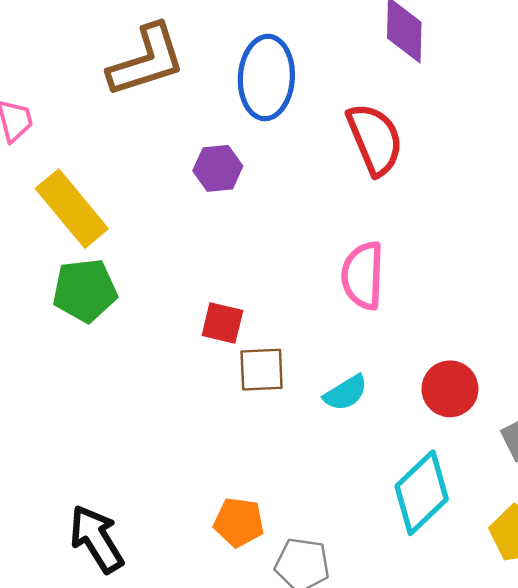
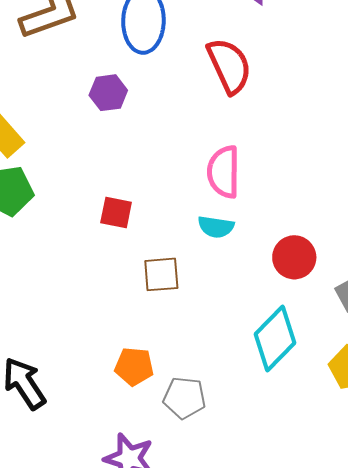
brown square: (262, 370) -> (161, 274), moved
cyan semicircle: (346, 393) -> (216, 227), moved, turned 42

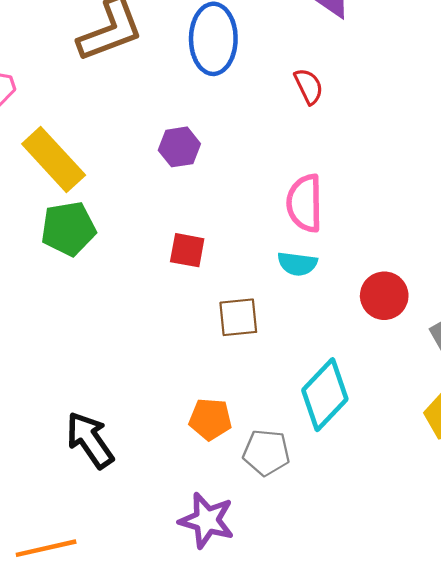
red semicircle: (229, 66) -> (309, 86), size x0.6
purple hexagon: (108, 93) -> (179, 147), moved
cyan diamond: (275, 339) -> (325, 395), moved

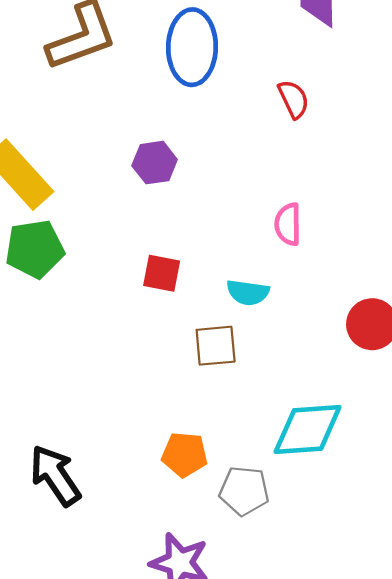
pink semicircle: (305, 203) -> (288, 224), size x0.7
cyan semicircle: (297, 264) -> (248, 292), moved
cyan diamond: (325, 395) -> (308, 429), turned 42

